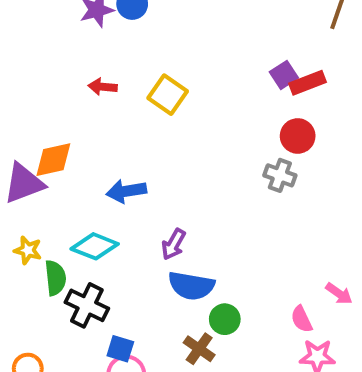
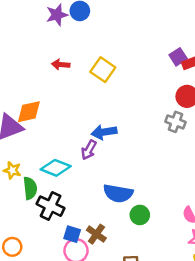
blue arrow: (126, 191) -> (104, 132), moved
purple arrow: (174, 244) -> (89, 150), moved
brown cross: (199, 349) -> (96, 234), moved

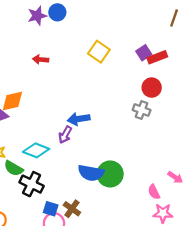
yellow square: (103, 70) -> (99, 52), moved
green semicircle: (30, 188) -> (14, 168), turned 126
green circle: (140, 215) -> (110, 174), moved, size x1.5

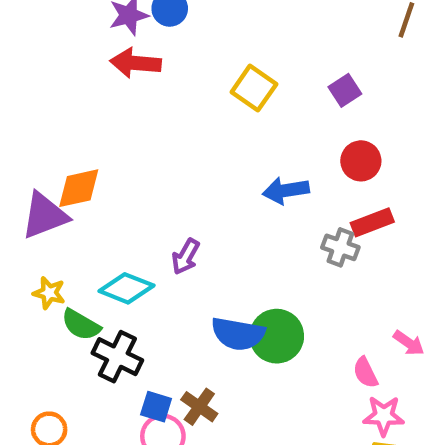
red rectangle: (157, 57) -> (372, 222), moved
red arrow: (41, 59) -> (136, 63), moved, size x1.5
gray cross: (142, 110) -> (340, 247), moved
blue arrow: (79, 119) -> (286, 190), moved

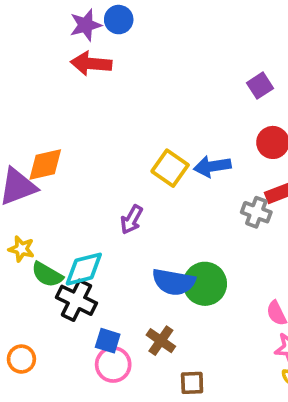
yellow square: (254, 88) -> (170, 168), moved
cyan diamond: (126, 288) -> (84, 269), moved, turned -36
brown cross: (199, 407) -> (161, 341), moved

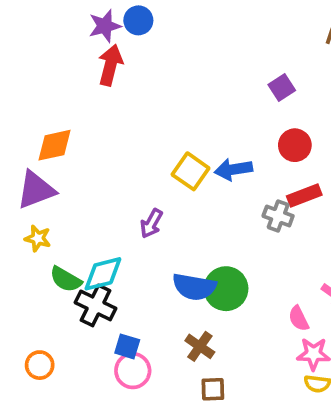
red arrow: (91, 64) -> (110, 65), turned 99
orange diamond: (45, 165) -> (55, 145), moved
yellow star: (21, 249) -> (38, 238), moved
brown cross: (161, 341) -> (200, 346), moved

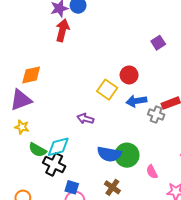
red circle: (295, 145) -> (129, 75), moved
blue arrow: (233, 169) -> (136, 101), moved
purple arrow: (151, 223) -> (85, 119), turned 77
pink semicircle: (299, 318) -> (152, 172), moved

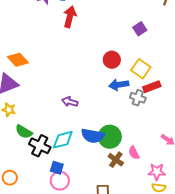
red arrow: (62, 30) -> (70, 17), moved
orange diamond: (31, 75) -> (18, 60), turned 60
yellow square: (107, 90) -> (141, 69), moved
cyan diamond: (58, 147) -> (63, 140), moved
brown cross: (112, 187) -> (116, 160), moved

